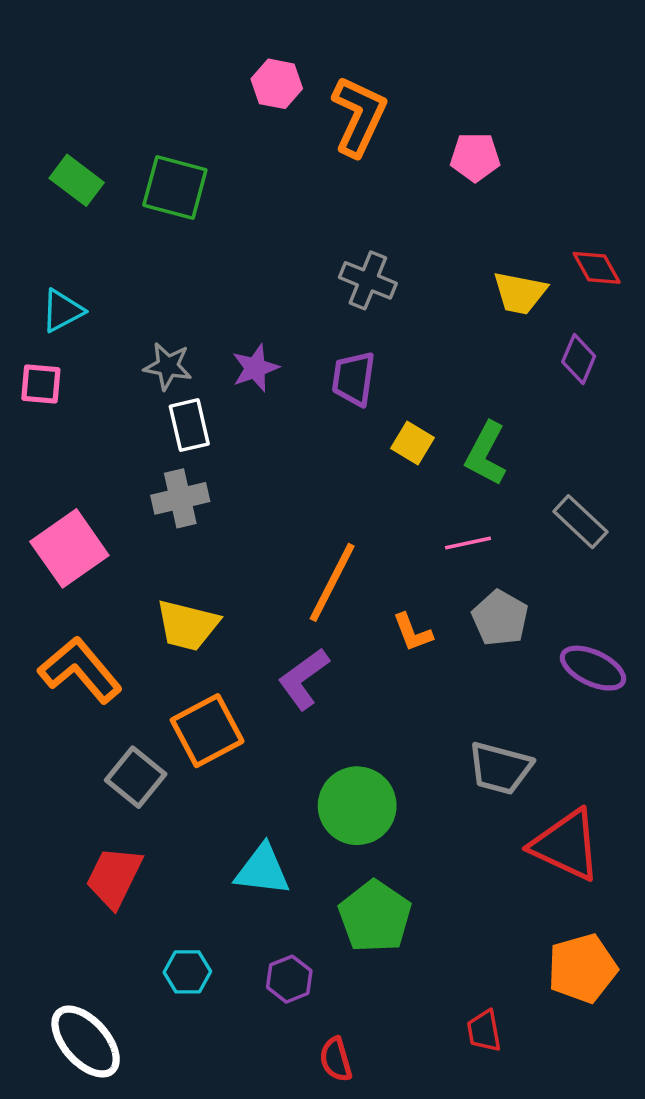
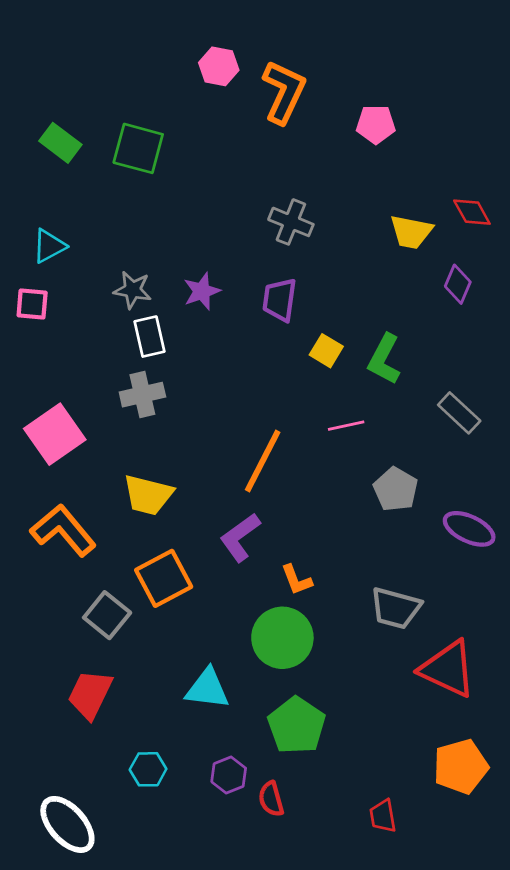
pink line: (468, 543) -> (346, 426), moved
orange L-shape: (413, 632) -> (297, 580), moved
red semicircle: (336, 1059) -> (271, 799), moved

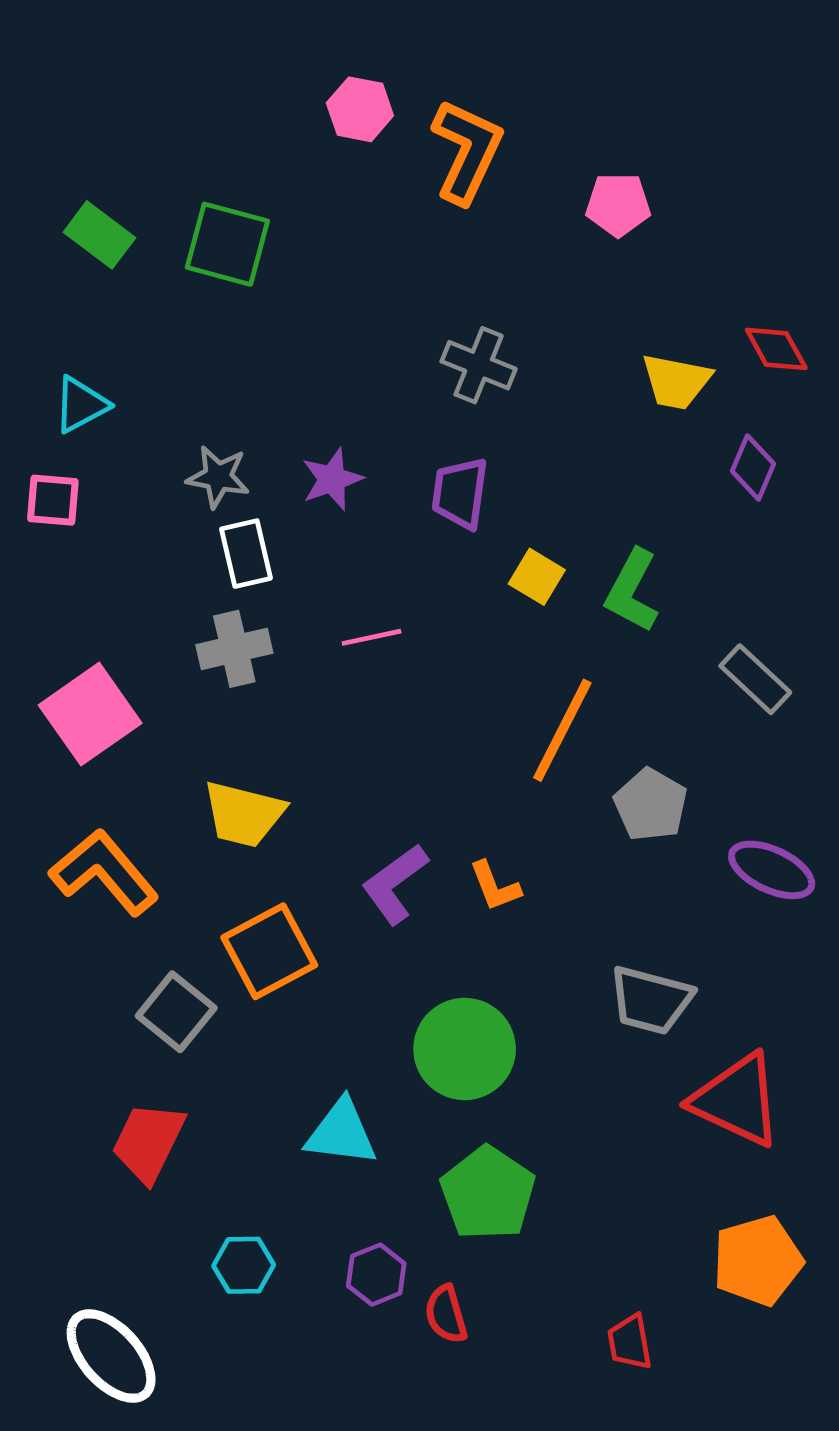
pink line: (346, 426) -> (372, 637), moved
orange line: (263, 461) -> (562, 730), moved
orange L-shape: (297, 580) -> (495, 886), moved

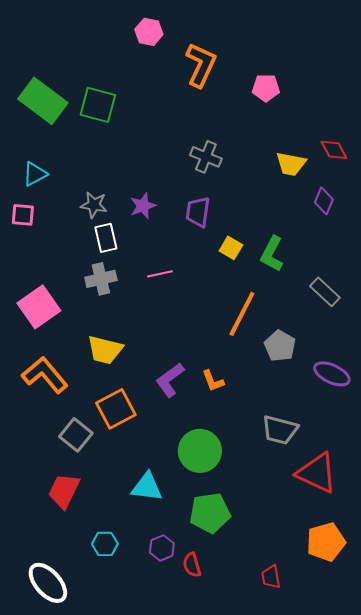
pink hexagon: (360, 109) -> (149, 32), moved
green rectangle: (99, 235) -> (43, 101), size x1.6
green pentagon: (488, 1193) -> (210, 513), turned 30

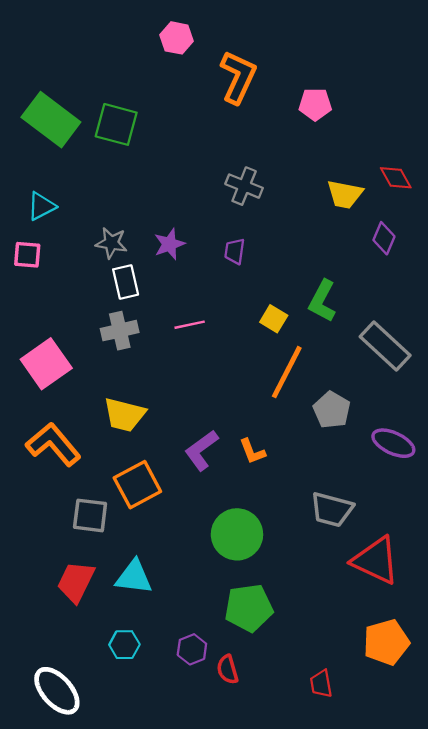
purple trapezoid: (198, 212) -> (235, 251), size x0.7
yellow square: (231, 248) -> (274, 319), moved
gray rectangle: (325, 292) -> (385, 346), size x1.4
gray square: (76, 435) -> (90, 515), turned -32
cyan triangle: (147, 487) -> (134, 577), moved

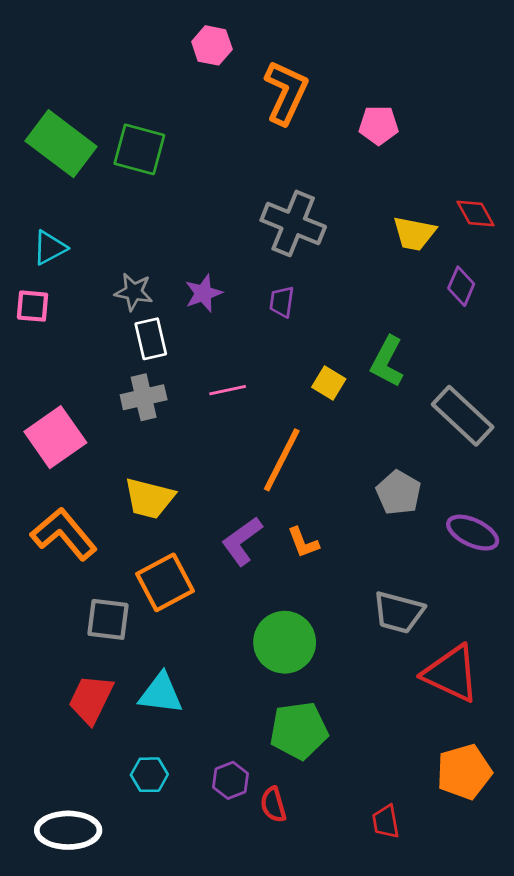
gray cross: (244, 186) -> (293, 223), size x1.4
orange line: (287, 372) -> (282, 460), moved
white ellipse: (57, 691) -> (68, 830), turned -48

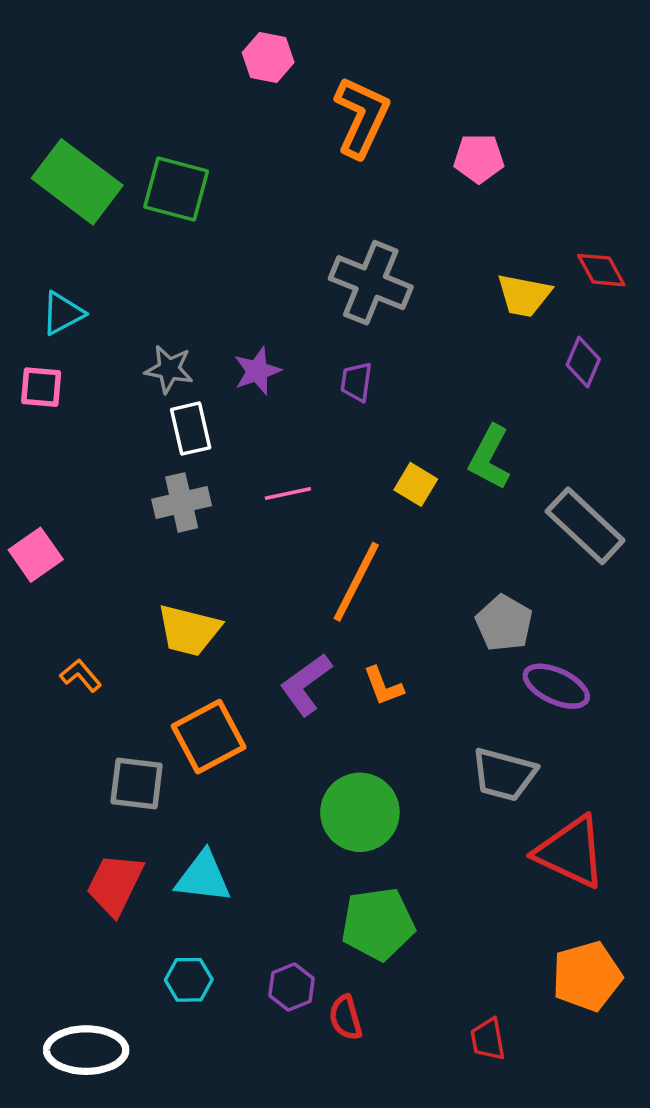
pink square: (55, 437) -> (36, 555), moved, size x0.7
purple ellipse: (473, 533) -> (556, 686), moved
orange L-shape: (64, 534) -> (81, 675), size x0.5

